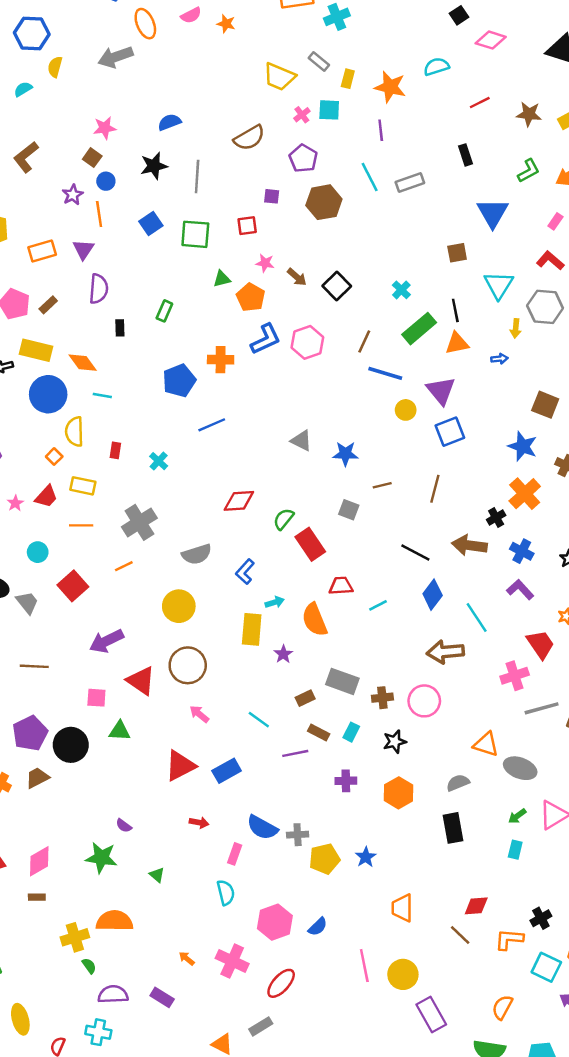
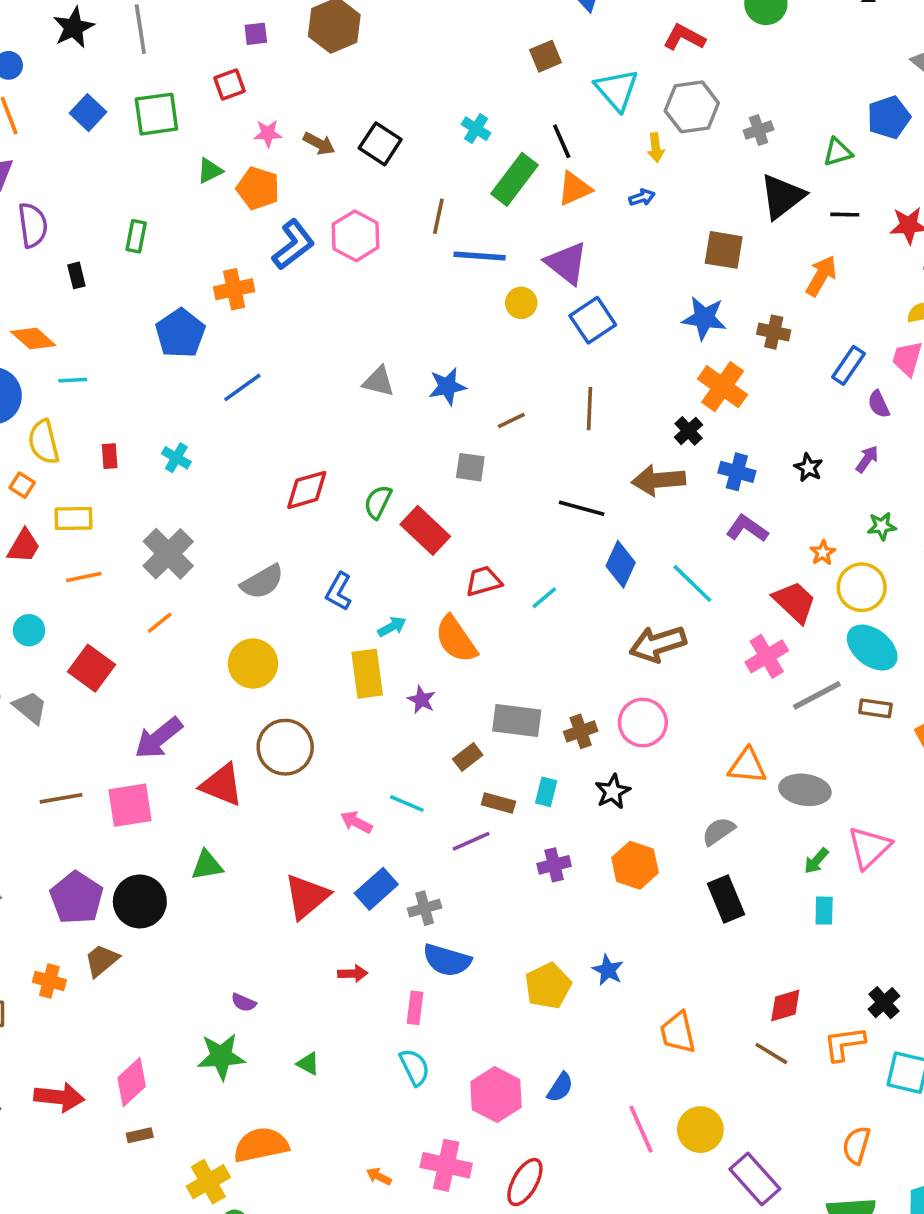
pink square: (96, 698) -> (130, 805), moved, size x1.5
pink arrow: (199, 714) -> (356, 822), moved
gray cross: (298, 835) -> (425, 908), moved

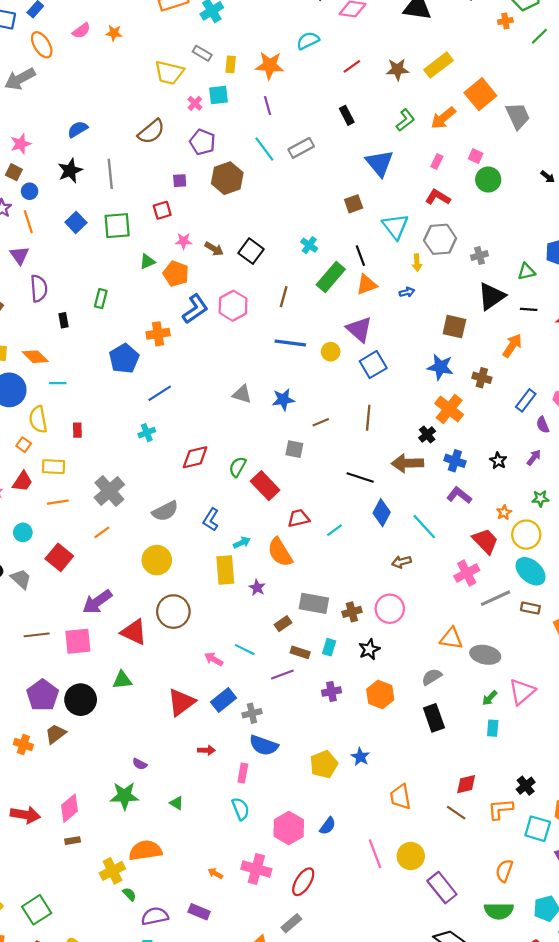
blue line: (480, 256) -> (290, 343), moved
cyan cross: (176, 458) -> (147, 433), moved, turned 35
brown arrow: (658, 644) -> (401, 562), size x0.6

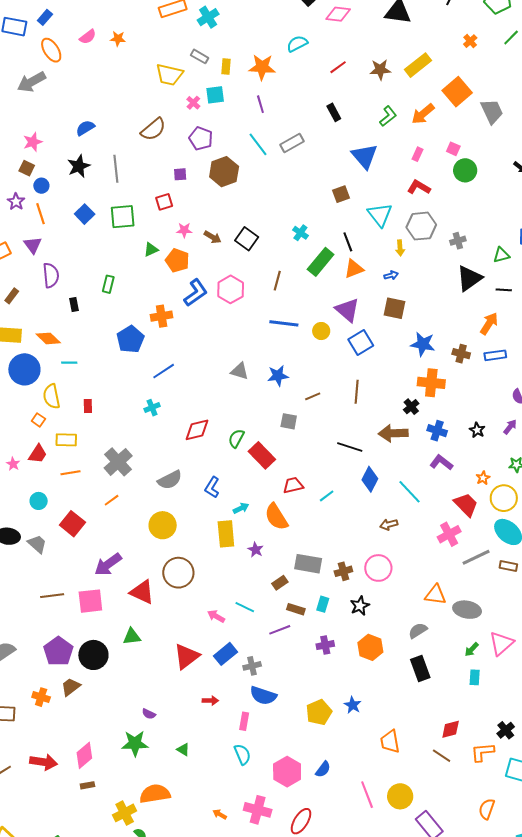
orange cross: (505, 21) -> (470, 41), moved, turned -32
brown square: (454, 327) -> (394, 308), moved
blue rectangle: (526, 400) -> (495, 355), moved, turned 45
orange cross: (449, 409) -> (431, 383), turned -32

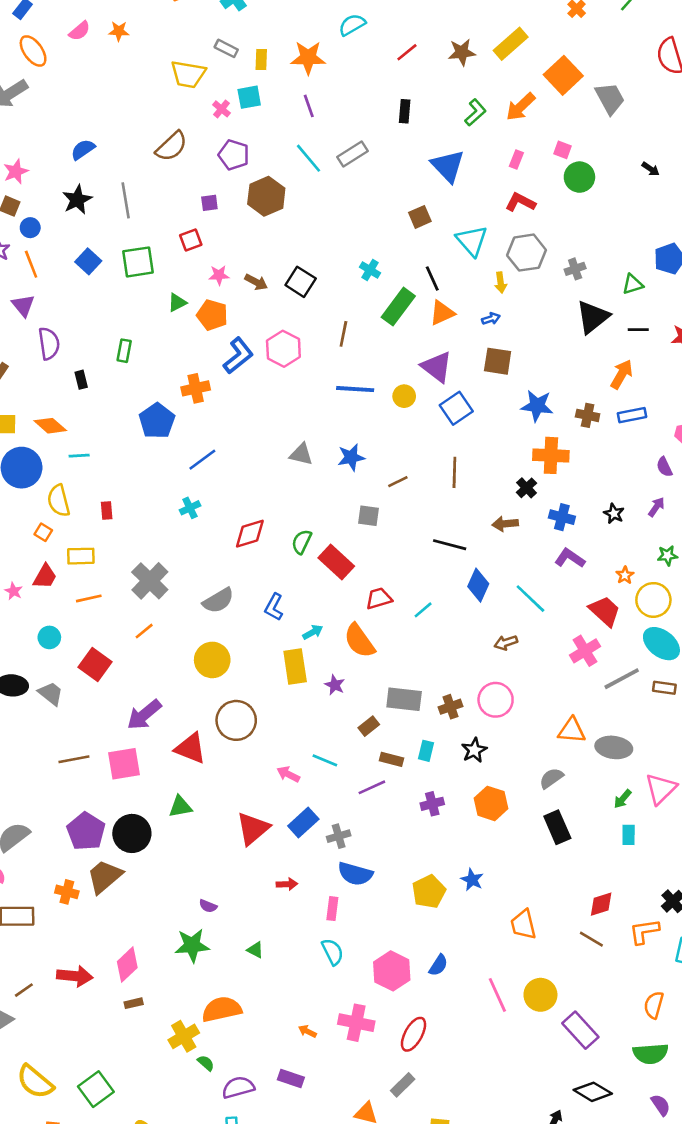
black rectangle: (334, 112) -> (405, 111), turned 36
brown arrow: (393, 433) -> (505, 524), size x0.7
brown trapezoid: (71, 687) -> (105, 877), size x1.4

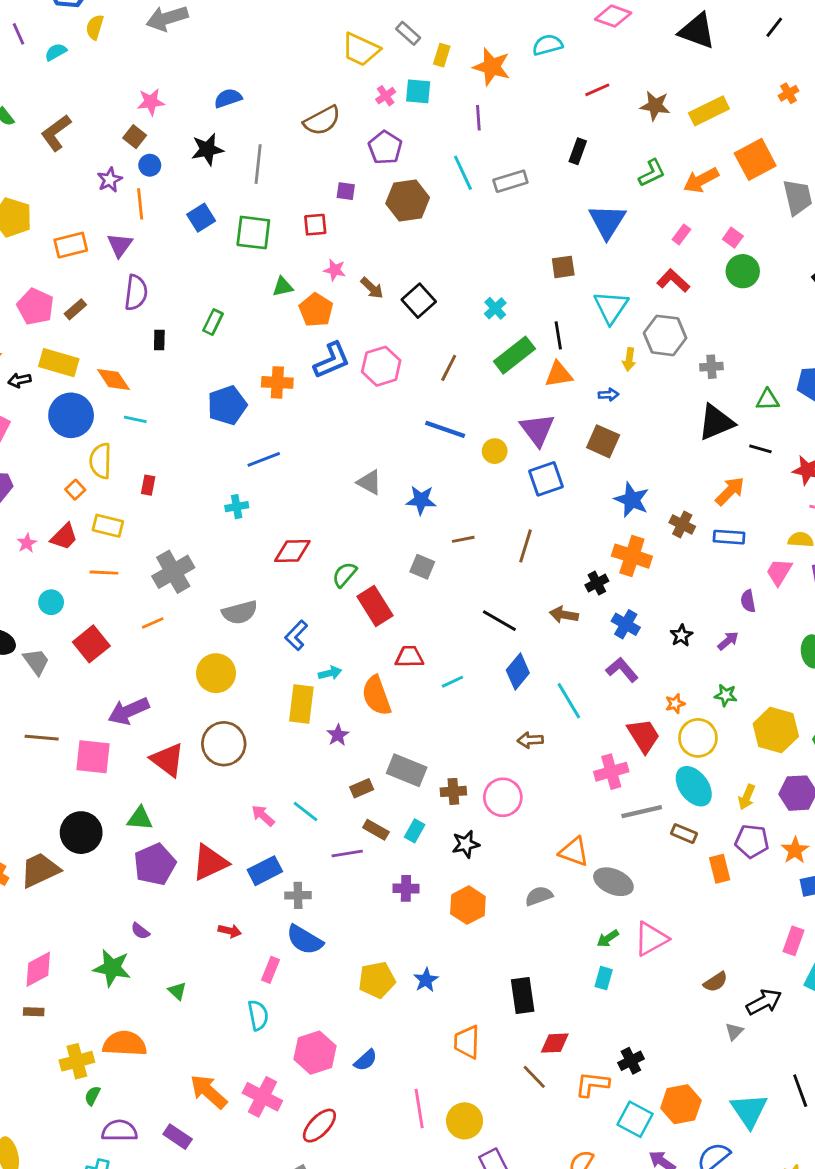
black rectangle: (557, 827) -> (523, 996), moved
purple pentagon: (86, 831) -> (155, 864), moved
orange arrow: (307, 1031) -> (209, 1092), size x2.0
green semicircle: (206, 1063) -> (92, 1096), turned -120

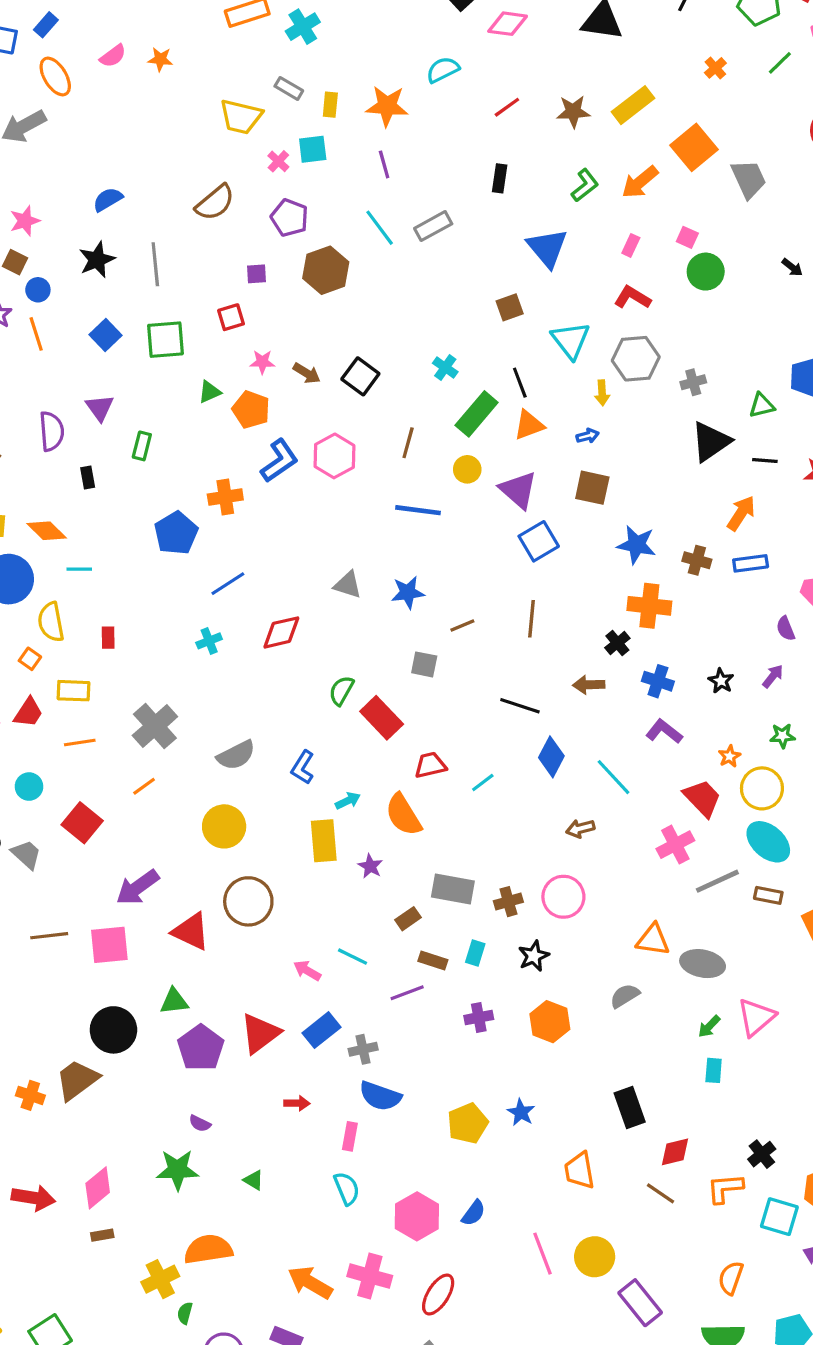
purple triangle: (120, 245) -> (100, 408), moved
yellow circle: (495, 451) -> (467, 469), moved
red diamond: (292, 551) -> (281, 632), moved

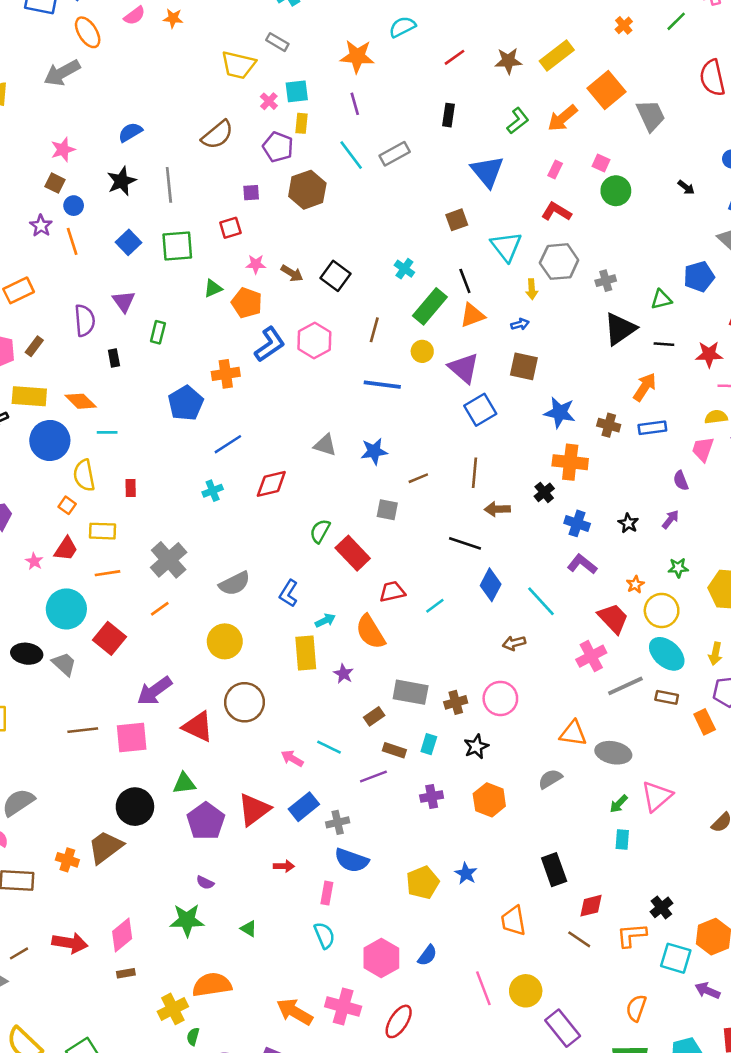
yellow rectangle: (330, 105) -> (302, 123), moved
brown arrow: (589, 685) -> (497, 509), moved
cyan circle: (29, 787) -> (66, 609), size x1.8

